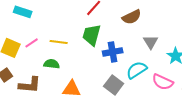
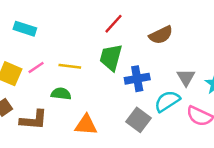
gray triangle: (151, 42) -> (186, 77), moved

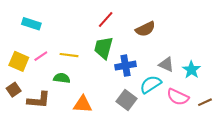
gray triangle: (186, 77) -> (166, 65), turned -35

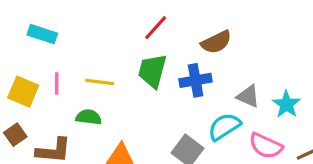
pink line: (41, 56) -> (57, 84), turned -56
blue cross: (125, 66) -> (196, 80), moved

